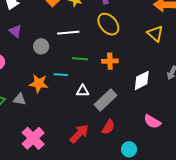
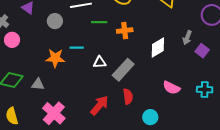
green line: (80, 59) -> (99, 22), moved
gray triangle: (20, 99) -> (38, 84), moved
red semicircle: (108, 127) -> (128, 96), turned -35

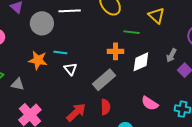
gray circle: (55, 21) -> (42, 23), size x1.5
green line: (99, 22) -> (132, 32), moved
orange cross: (125, 31) -> (115, 51), moved
white triangle: (100, 62) -> (70, 69), moved, turned 48

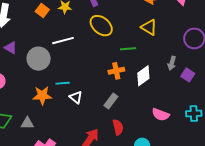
gray rectangle: (104, 80) -> (111, 101), size x0.7

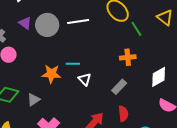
green line: (128, 49) -> (136, 29), moved, turned 56
gray circle: (39, 59) -> (47, 25), moved
white diamond: (143, 76) -> (159, 77), moved
gray triangle: (27, 123) -> (34, 100), turned -40

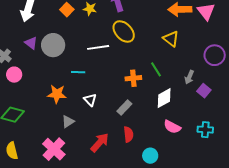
white line: (78, 22) -> (98, 47), moved
green line: (136, 29) -> (156, 69), moved
cyan line: (73, 64) -> (78, 72), moved
gray triangle: (34, 100) -> (68, 122), moved

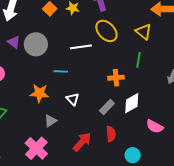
yellow triangle: (171, 39) -> (144, 32), moved
green line: (156, 69) -> (138, 60), moved, turned 42
white diamond: (164, 98) -> (132, 103), moved

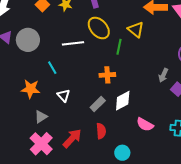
green line: (138, 60) -> (119, 47), moved
cyan line: (61, 71) -> (52, 68), turned 56
pink cross: (36, 148) -> (41, 144), moved

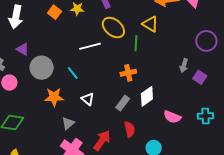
gray circle: (28, 40) -> (42, 68), moved

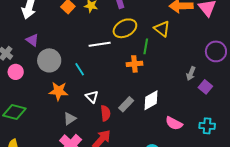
yellow ellipse: (113, 28) -> (125, 28), turned -75
orange cross: (128, 73) -> (134, 64), moved
red semicircle: (130, 129) -> (105, 113), moved

